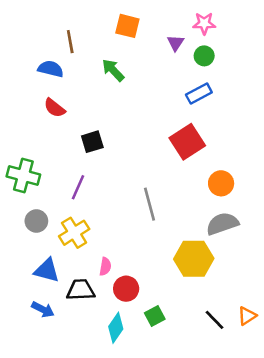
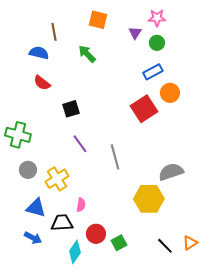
orange circle: (221, 183) -> (170, 93), moved
purple line: (78, 187) -> (80, 144), moved, turned -60
red circle: (126, 289) -> (96, 234), moved
cyan diamond: (116, 328) -> (75, 252), moved

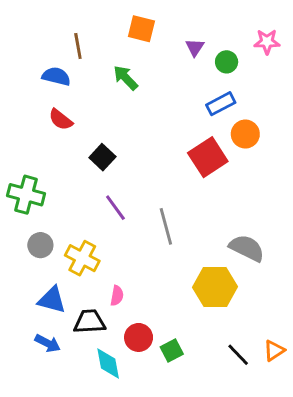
pink star: (157, 18) -> (267, 42), moved
black square: (71, 109) -> (102, 157), turned -30
gray semicircle: (171, 172) -> (247, 248), turned 45
yellow cross: (57, 179) -> (82, 258), turned -30
cyan diamond: (75, 252) -> (108, 363), turned -45

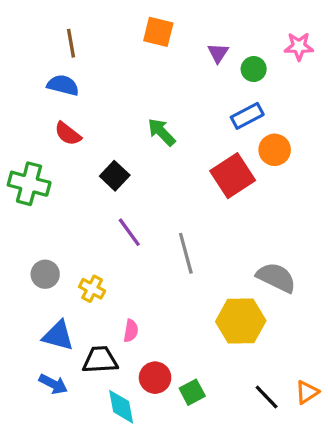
brown line: (78, 46) -> (71, 43), moved
green arrow: (126, 78) -> (162, 132), moved
green cross: (26, 195) -> (29, 184), moved
yellow cross: (82, 258) -> (92, 289), size x0.7

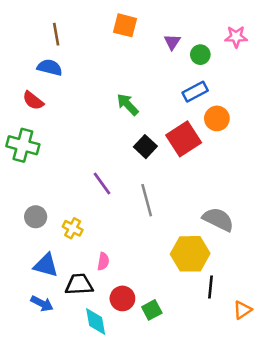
red semicircle: (68, 134) -> (33, 101), moved
black square: (115, 176) -> (145, 147), moved
black line: (267, 397) -> (211, 287), moved, turned 50

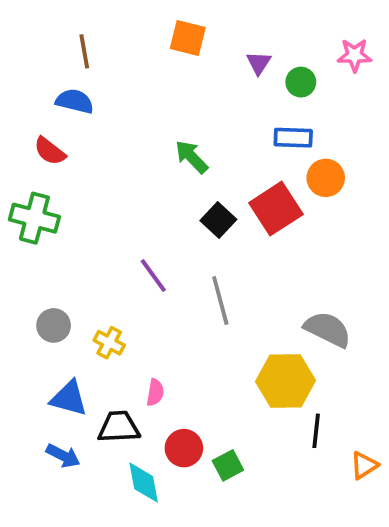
blue rectangle: (195, 92) -> (293, 138), turned 30

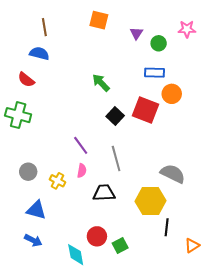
red square: (276, 209) -> (145, 110), turned -36
pink semicircle: (155, 393) -> (82, 171), moved
black trapezoid: (119, 427) -> (104, 193), moved

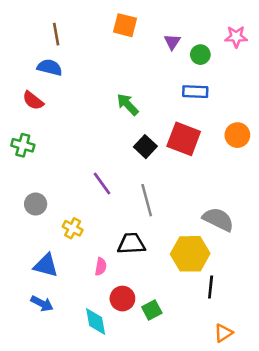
orange circle: (172, 94) -> (237, 135), moved
green cross: (18, 115) -> (23, 145), size x0.7
pink semicircle: (82, 171) -> (101, 267), moved
gray circle: (28, 172) -> (36, 204), moved
orange triangle: (192, 245) -> (223, 333), moved

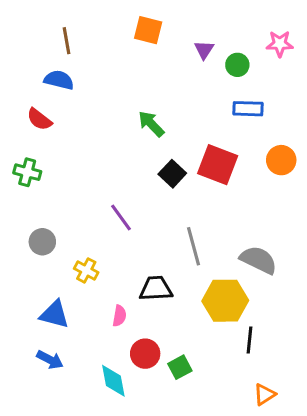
blue rectangle: (195, 92) -> (248, 109), moved
gray line: (147, 200) -> (194, 246), moved

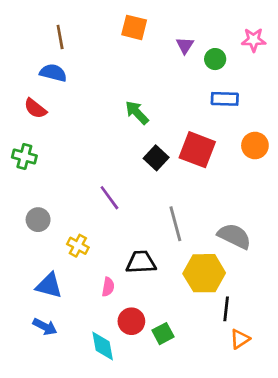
orange triangle: (265, 394) -> (240, 339), moved

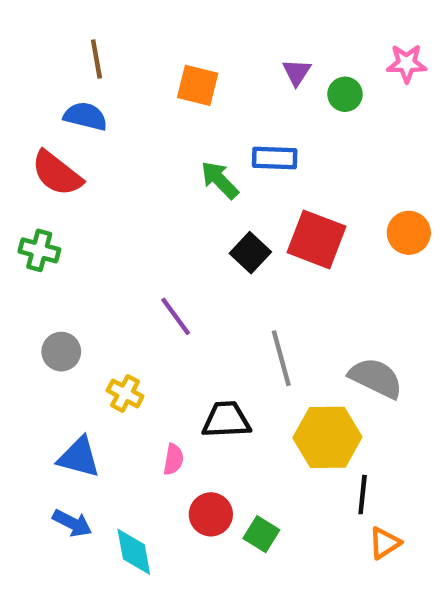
orange square: (134, 27) -> (198, 85), moved
blue rectangle: (225, 99) -> (275, 158), moved
red semicircle: (35, 108) -> (57, 173), size x1.4
green square: (163, 334) -> (261, 534), turned -30
cyan diamond: (103, 346) -> (134, 552), moved

